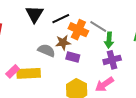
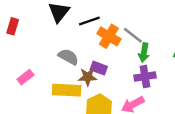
brown star: (63, 43) -> (88, 77), moved
yellow rectangle: (29, 73) -> (67, 90), moved

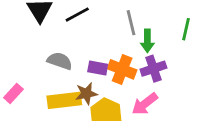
gray line: (133, 35) -> (131, 23), turned 48
orange cross: (109, 36) -> (122, 69), moved
brown star: (88, 77) -> (86, 94), moved

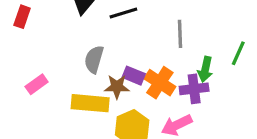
green arrow: (147, 41) -> (205, 69), moved
gray semicircle: (60, 61) -> (94, 59), turned -105
brown star: (86, 94) -> (117, 87), moved

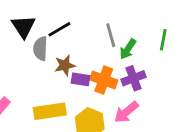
gray semicircle: (94, 59) -> (40, 49), moved
green arrow: (205, 69) -> (128, 49), moved, turned 35
brown star: (117, 87) -> (65, 65), moved

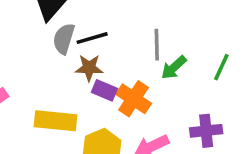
black line: (59, 29) -> (92, 38), moved
purple cross: (134, 78) -> (206, 131), moved

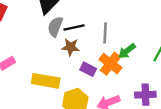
gray line: (157, 45) -> (105, 33), moved
purple rectangle: (104, 90) -> (88, 69), moved
orange cross: (134, 99) -> (110, 64), moved

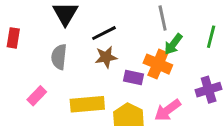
gray semicircle: (55, 27) -> (59, 57), moved
gray line: (105, 33) -> (163, 18), moved

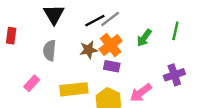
gray line: (163, 18) -> (110, 19), moved, turned 66
black line: (104, 33) -> (95, 21), moved
orange cross: (158, 64) -> (111, 45), moved, turned 30

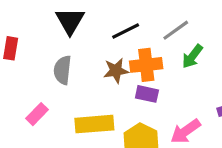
gray line: (110, 19) -> (176, 30), moved
orange cross: (111, 45) -> (146, 65), turned 30

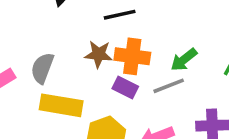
gray line: (176, 30) -> (169, 86), moved
gray semicircle: (63, 70) -> (42, 68), moved

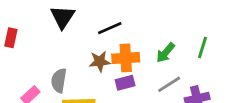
gray line: (169, 86) -> (169, 84), moved
purple rectangle: (125, 87) -> (125, 83), turned -30

